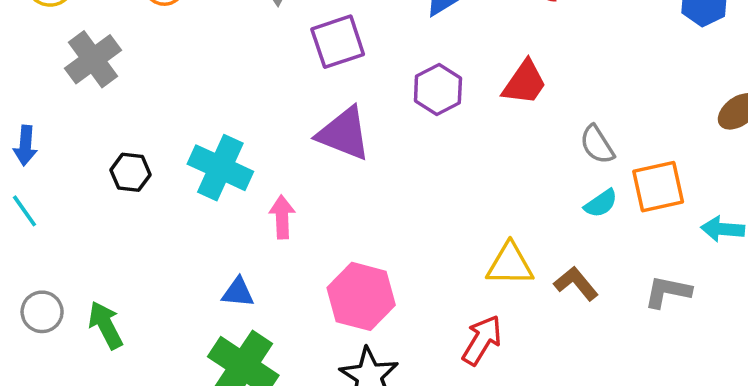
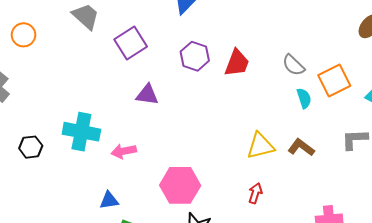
red trapezoid: (525, 83) -> (237, 63), moved
purple triangle: (344, 134) -> (147, 95), size x0.7
cyan semicircle: (601, 203) -> (304, 98), turned -60
pink arrow: (282, 217) -> (124, 151), turned -85
red arrow: (482, 340) -> (255, 193), size x0.7

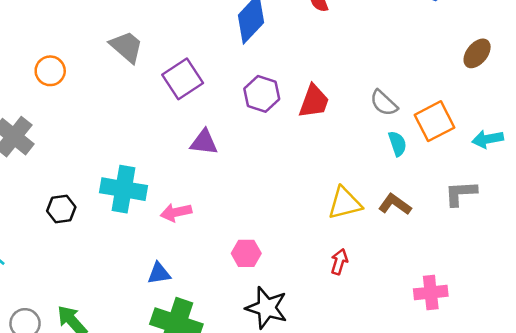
pink hexagon: (180, 185) -> (246, 253), size x0.6

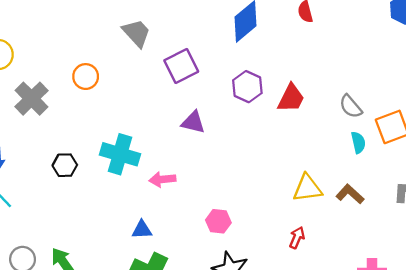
orange circle: (50, 71) -> (86, 77), moved

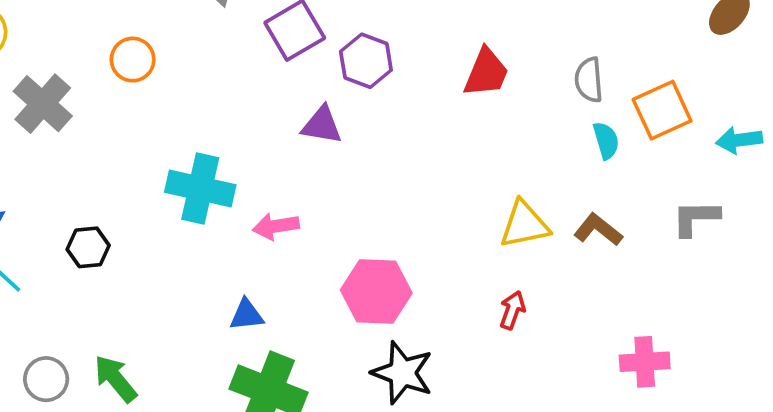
purple hexagon: (247, 87) -> (366, 61), moved
gray semicircle: (351, 106) -> (589, 80), turned 40
black hexagon: (65, 165) -> (88, 247), moved
pink hexagon: (218, 221) -> (376, 291), size x1.6

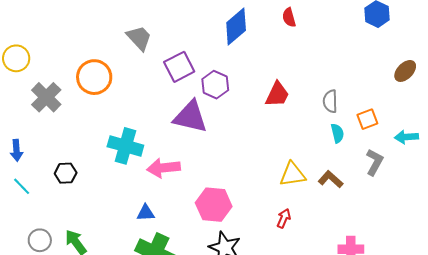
orange circle: (133, 60) -> (94, 77), size x1.5
orange square: (662, 110) -> (367, 119), size x0.7
purple triangle: (322, 125) -> (190, 117), size x1.6
gray L-shape: (696, 218) -> (375, 162), moved, turned 116
pink arrow: (276, 226) -> (164, 168), size x1.4

